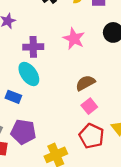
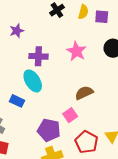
pink square: (89, 106) -> (70, 115), moved
purple pentagon: (23, 132) -> (49, 130), moved

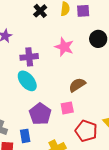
blue rectangle: (17, 101) -> (25, 136), moved, turned 64
pink square: (70, 115) -> (67, 108), turned 32
purple pentagon: (49, 130) -> (40, 114), moved, turned 30

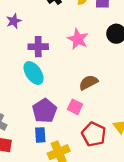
pink square: (67, 108) -> (75, 107), turned 32
blue rectangle: (25, 136) -> (40, 135), moved

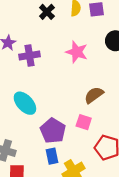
purple cross: (38, 47) -> (29, 56), moved
cyan ellipse: (34, 73) -> (25, 103), moved

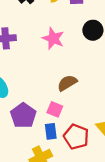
blue rectangle: (52, 156) -> (51, 131), moved

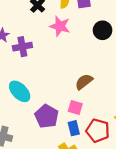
pink star: (53, 38) -> (60, 26), moved

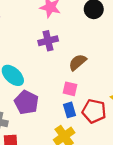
purple cross: (22, 47) -> (48, 41), moved
purple pentagon: (47, 116) -> (26, 102), moved

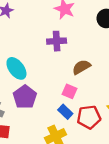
blue rectangle: (69, 110) -> (65, 112), turned -40
red pentagon: (94, 111) -> (89, 117), turned -30

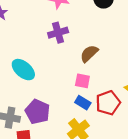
purple pentagon: (25, 97) -> (38, 112), moved

